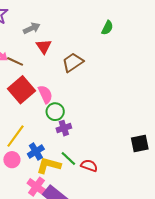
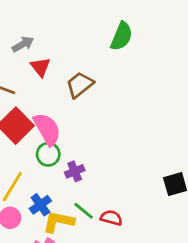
green semicircle: (107, 28) -> (122, 36), size x1.5
pink semicircle: (45, 94) -> (47, 129), size x1.4
green circle: (55, 112) -> (48, 154), moved

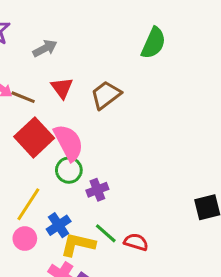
red triangle: (40, 67) -> (62, 88), moved

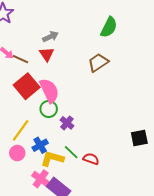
gray arrow: (45, 48) -> (50, 37), moved
brown trapezoid: (106, 95) -> (98, 63), moved
purple cross: (97, 190) -> (67, 123), turned -32

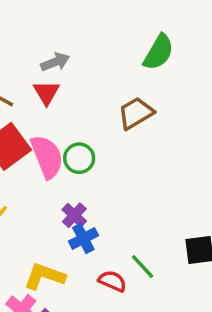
green circle: (49, 109) -> (79, 158), moved
blue cross: (40, 145) -> (83, 238), moved
green line: (71, 152) -> (143, 267), moved

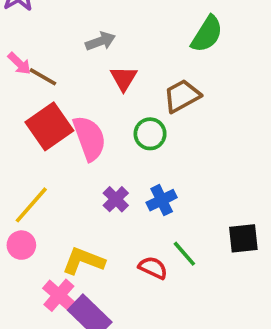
red triangle: (46, 92) -> (124, 78), moved
green circle: (79, 158) -> (150, 134), moved
blue cross: (83, 238) -> (162, 200), moved

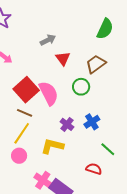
brown line: (43, 77) -> (25, 113), moved
yellow L-shape: (83, 261) -> (52, 146), moved
red semicircle: (153, 268) -> (94, 169), moved

